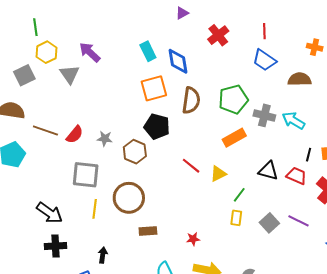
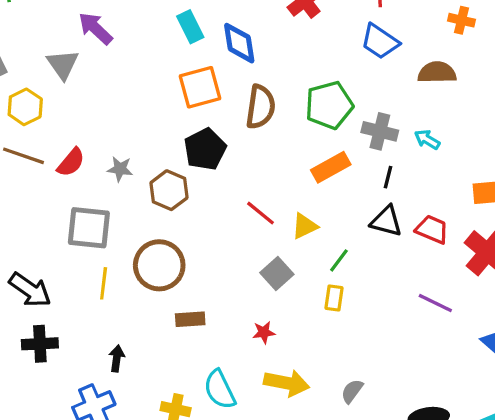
yellow hexagon: (46, 52) -> (25, 107), moved
cyan arrow: (293, 120) -> (427, 140), size x0.7
black pentagon: (157, 127) -> (205, 149), turned 30
black line: (309, 155) -> (388, 177), moved
gray square: (269, 223) -> (277, 274), moved

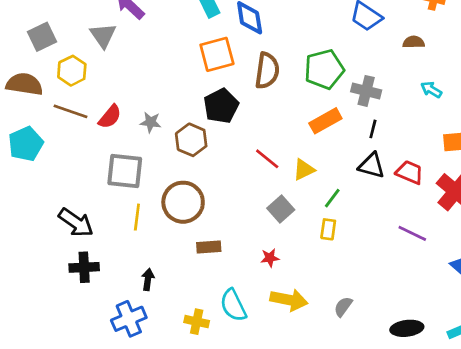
brown semicircle: (437, 73) -> (414, 42), size x0.7
cyan arrow: (427, 140) -> (431, 90), moved

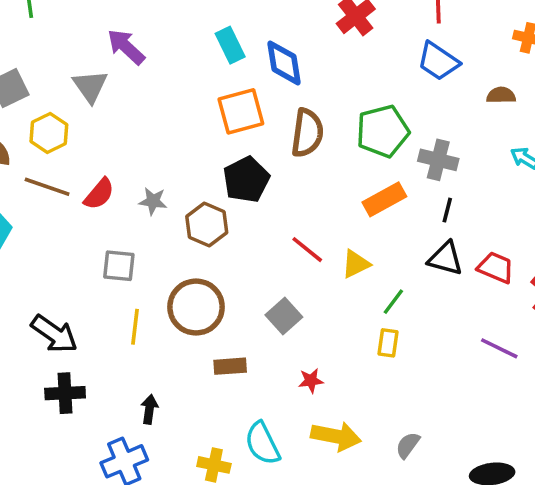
gray square: (125, 171) -> (119, 266), size x0.7
gray square: (281, 209) -> (284, 316), moved

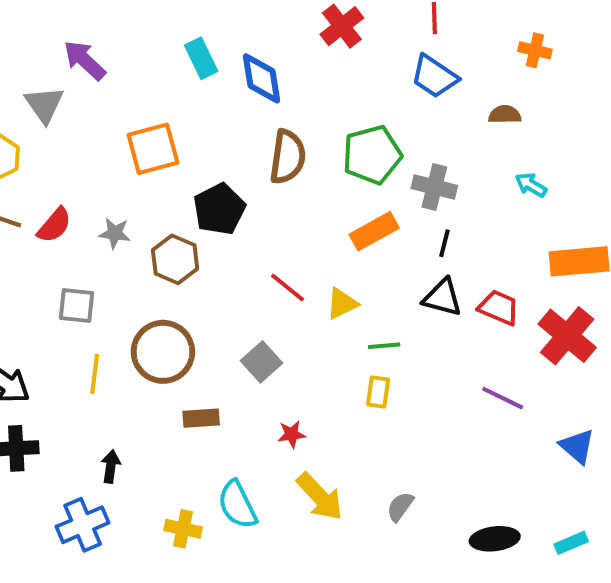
orange square: (241, 111) -> (153, 149), moved
green line: (393, 302) -> (384, 346), turned 48
yellow arrow: (336, 436) -> (320, 497), turned 36

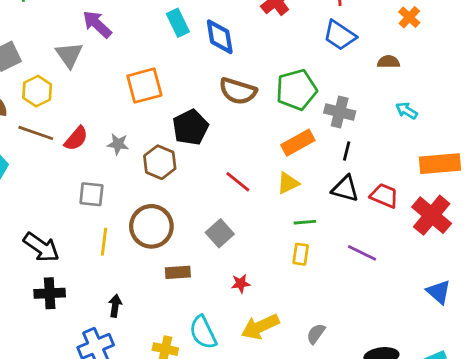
orange cross: (535, 50) -> (409, 17), turned 30
brown semicircle: (288, 157) -> (238, 91), turned 99
yellow triangle: (342, 304) -> (288, 183), moved
purple line: (503, 398) -> (362, 253), moved
yellow arrow: (320, 497) -> (260, 327), turned 108

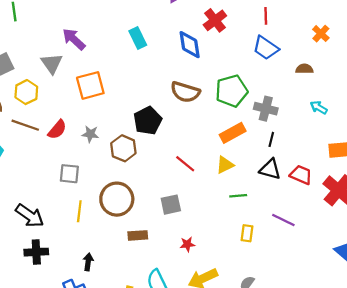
blue diamond: (220, 37) -> (190, 45), moved
orange square: (144, 86) -> (90, 85), moved
gray square: (220, 233) -> (171, 205), turned 30
yellow rectangle: (301, 254) -> (247, 233), moved

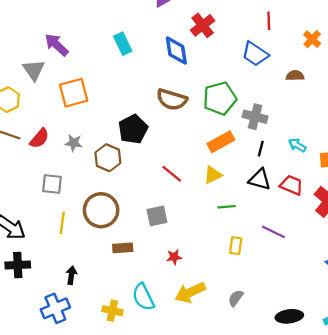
red line: (266, 16) -> (269, 21), moved
cyan arrow: (319, 107) -> (297, 145), moved

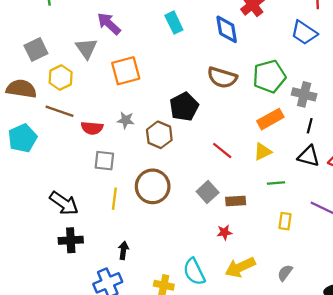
red semicircle: (39, 138) -> (92, 128), moved, turned 55
gray square: (157, 216) -> (208, 192), turned -30
brown rectangle: (123, 248) -> (236, 201), moved

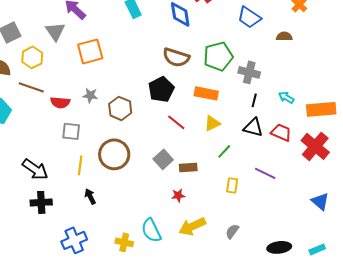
black pentagon: (184, 107) -> (161, 89), moved
orange rectangle: (270, 119) -> (206, 93), moved, turned 40
green line: (276, 183) -> (224, 151), turned -42
black arrow: (123, 250) -> (90, 196), moved, turned -35

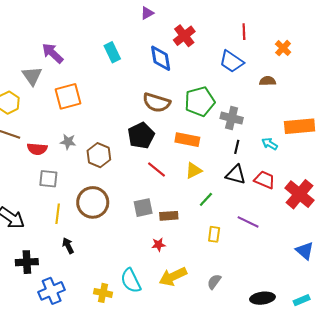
orange rectangle: (321, 109) -> (300, 126), moved
gray square: (163, 159) -> (143, 208), turned 30
black cross: (41, 202) -> (27, 262), moved

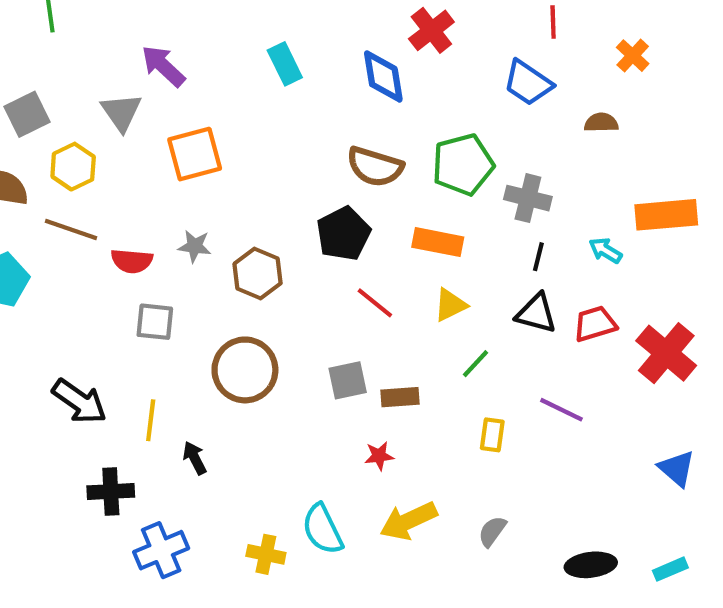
red trapezoid: (265, 180) -> (595, 324), turned -40
yellow line: (58, 214) -> (151, 420), moved

